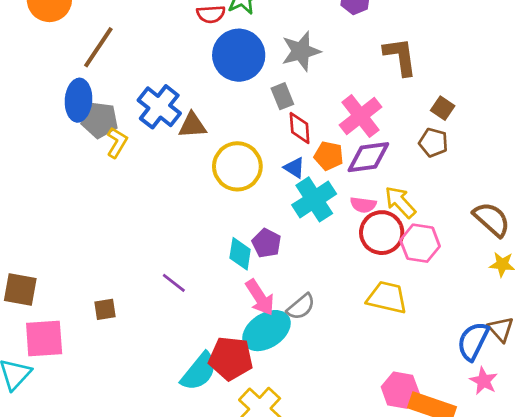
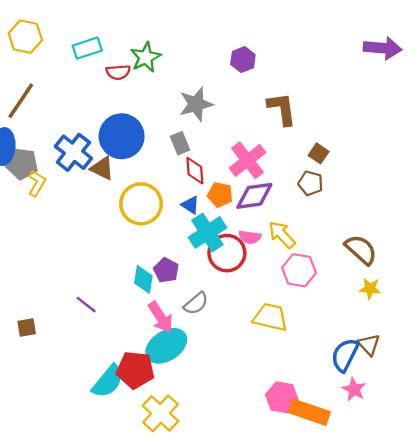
blue circle: (239, 55) -> (122, 136), moved
brown triangle: (192, 125) -> (102, 168), turned 30
red circle: (382, 233) -> (227, 253), moved
gray semicircle: (301, 307) -> (196, 303), moved

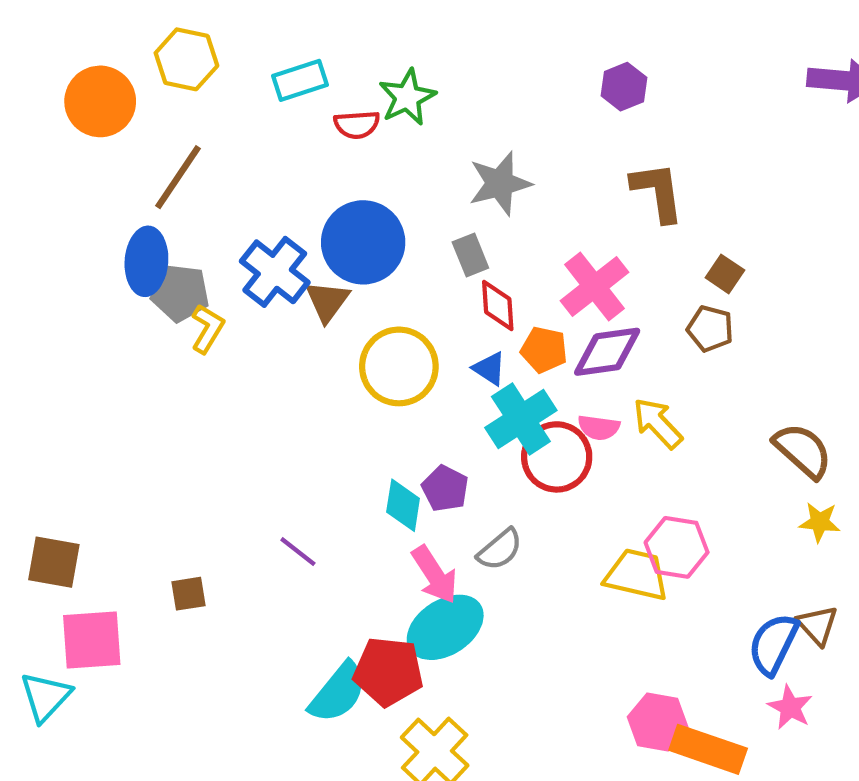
purple hexagon: (243, 60) -> (624, 87), moved
brown triangle: (102, 168) -> (327, 301), turned 40
pink hexagon: (299, 270) -> (677, 547), moved

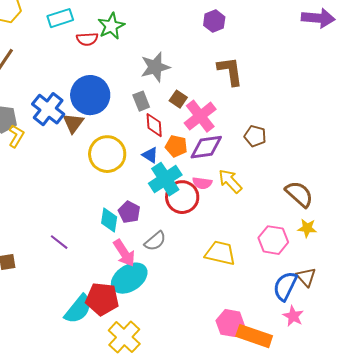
brown square: (725, 274) -> (178, 99), moved
pink hexagon: (677, 547) -> (273, 240), moved

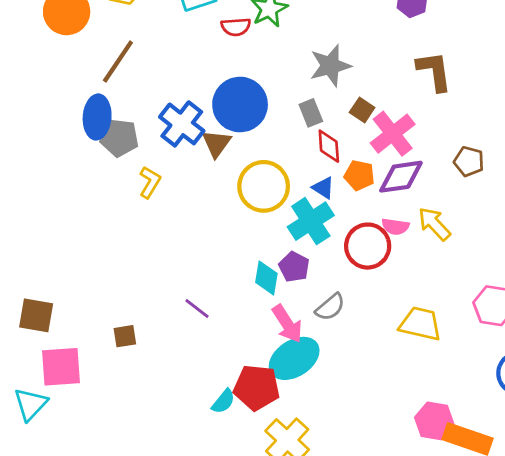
yellow L-shape: (16, 136) -> (150, 182), moved
cyan cross: (165, 179) -> (311, 221), moved
cyan semicircle: (78, 309) -> (223, 401), size x0.6

